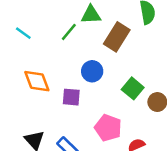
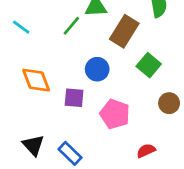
green square: (133, 88) -> (149, 65), moved
pink pentagon: (108, 128) -> (115, 114), moved

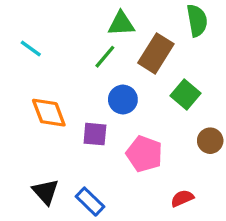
green line: (71, 26) -> (105, 57), moved

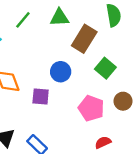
green line: (105, 57) -> (23, 20), moved
pink pentagon: (144, 154) -> (91, 108), moved

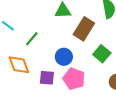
green line: (23, 20) -> (32, 39), moved
pink pentagon: (91, 108) -> (74, 79), moved

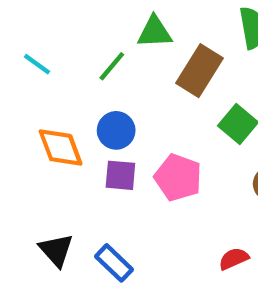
green line: (32, 39) -> (112, 66), moved
blue circle: (64, 57) -> (116, 130), moved

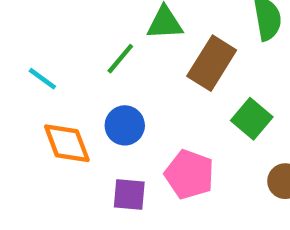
cyan line: (37, 64) -> (42, 79), moved
purple square: (120, 175) -> (129, 194), moved

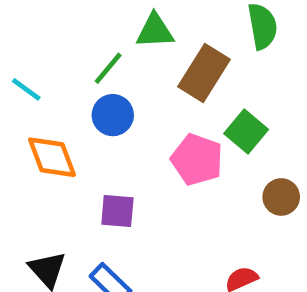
blue circle: (125, 125) -> (113, 115), moved
pink pentagon: (189, 174) -> (197, 160), moved

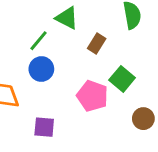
green triangle: (155, 31) -> (67, 18), turned 30
brown rectangle: (204, 73) -> (97, 44), size x0.6

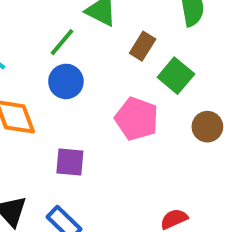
green square: (122, 79) -> (176, 76), moved
brown circle: (143, 119) -> (207, 127), moved

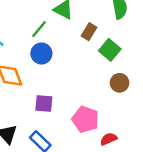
pink pentagon: (137, 119) -> (85, 119), moved
brown circle: (207, 127) -> (120, 83), moved

